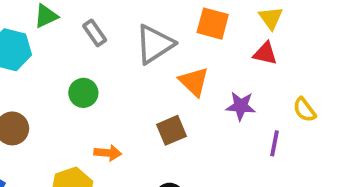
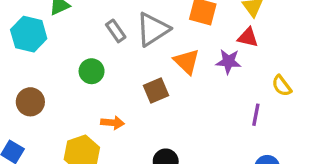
gray rectangle: (95, 33) -> (116, 31), moved
purple star: (241, 106) -> (229, 62), moved
brown square: (171, 130) -> (156, 91), moved

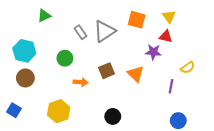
cyan hexagon: (29, 34) -> (24, 51), moved
orange triangle: (187, 62) -> (136, 74), moved
yellow semicircle: (282, 86) -> (188, 68), turned -88
orange arrow: (112, 123) -> (81, 82), moved

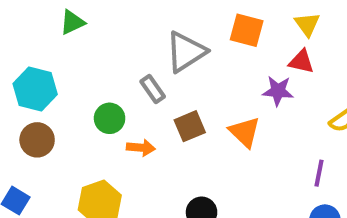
gray rectangle: (81, 32) -> (153, 89), moved
green circle: (65, 58) -> (110, 118), moved
purple line: (171, 86) -> (319, 173), moved

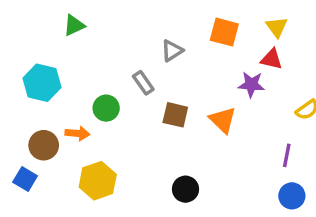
gray triangle: (186, 52) -> (172, 51), size x0.6
brown square: (190, 126) -> (175, 115), turned 36
brown circle: (37, 140) -> (44, 145), moved
orange arrow: (141, 148) -> (77, 133), moved

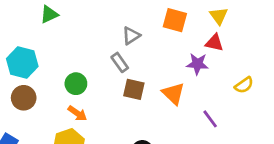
gray rectangle: (143, 83) -> (120, 62), moved
orange arrow: (77, 133) -> (77, 113), moved, turned 30
brown circle: (44, 145) -> (24, 98), moved
purple line: (287, 155) -> (210, 119), moved, turned -48

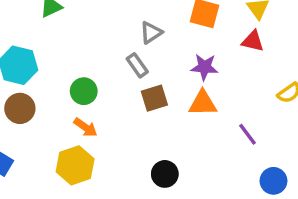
purple star: (197, 64) -> (204, 67), moved
brown square: (134, 89) -> (154, 98), turned -30
orange triangle: (173, 94) -> (203, 103), turned -45

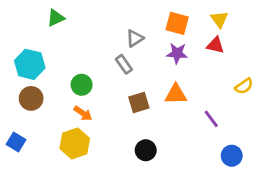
purple star: (204, 67) -> (177, 53), moved
brown square: (154, 98) -> (139, 102), moved

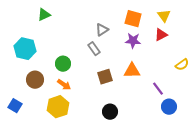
red triangle: (215, 45) -> (161, 35), turned -40
brown circle: (31, 98) -> (35, 80), moved
blue circle: (232, 156) -> (169, 107), moved

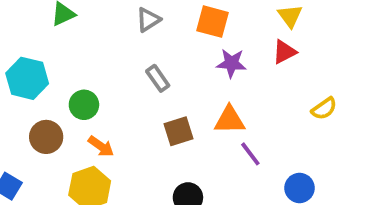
orange square: (133, 19) -> (213, 22), moved
gray triangle: (102, 30) -> (148, 20), moved
green circle: (63, 64) -> (84, 105), moved
purple line: (158, 89) -> (250, 154), moved

